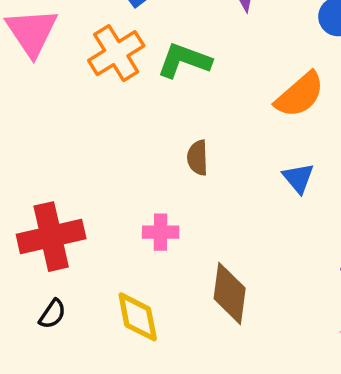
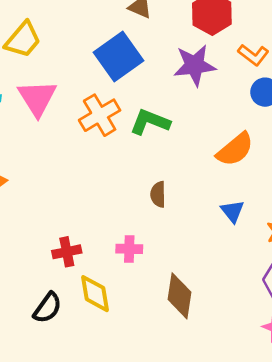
red cross: (51, 237) -> (67, 252), moved, size x0.6
black semicircle: (52, 314) -> (47, 308), size x1.4
yellow diamond: (138, 317) -> (95, 294), moved

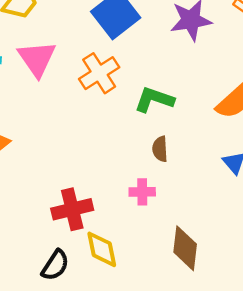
green L-shape: (150, 122) -> (154, 99), moved
pink cross: (129, 249) -> (142, 192), moved
red cross: (67, 252) -> (72, 209), size x1.4

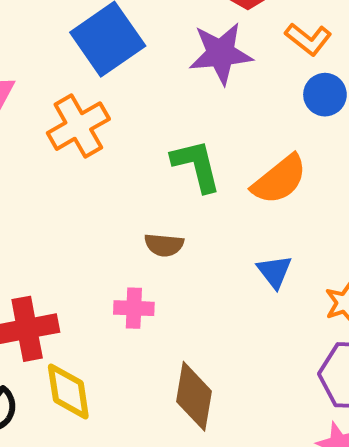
green L-shape: (154, 99) -> (196, 166), moved, turned 54
brown semicircle: (160, 149) -> (164, 245), turned -85

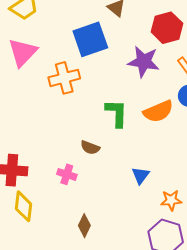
orange semicircle: (279, 180) -> (158, 111), moved
brown diamond: (194, 396) -> (84, 226), size x0.7

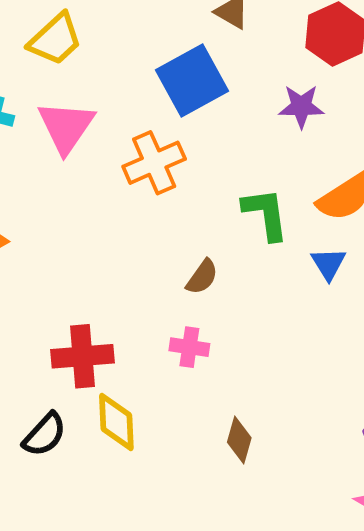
purple star: (144, 62) -> (301, 106), size x0.7
brown semicircle: (90, 148) -> (202, 277), moved, turned -66
blue triangle: (141, 175) -> (329, 264), moved

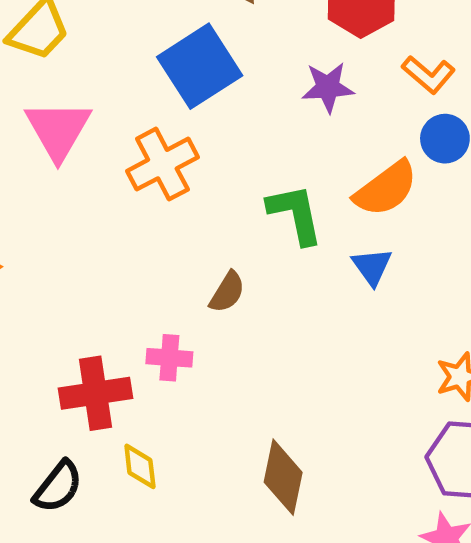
pink cross: (189, 347) -> (169, 358), moved
yellow diamond: (116, 422) -> (140, 466), size x0.7
brown diamond: (239, 440) -> (283, 477), size x1.4

